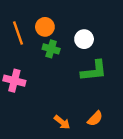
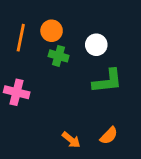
orange line: (18, 33) -> (21, 38), turned 30

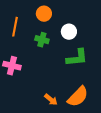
orange circle: (52, 31) -> (44, 14), moved
orange semicircle: (109, 136) -> (78, 97), size x1.6

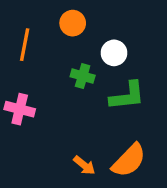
green cross: (42, 40) -> (83, 76), moved

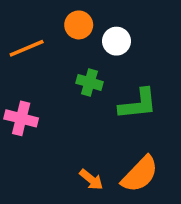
orange line: (25, 45) -> (27, 48), turned 56
white circle: (114, 53) -> (116, 41), moved

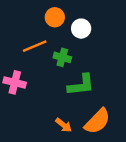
orange line: (27, 48) -> (35, 46), moved
green L-shape: (138, 104) -> (81, 85), moved

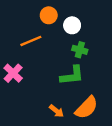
green cross: (62, 57) -> (80, 50), moved
pink cross: (15, 82) -> (13, 73), turned 30

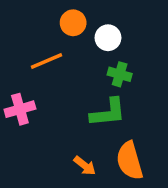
pink cross: (13, 73) -> (20, 109), turned 30
orange semicircle: (87, 108) -> (130, 161), turned 120

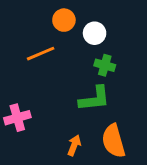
pink cross: (20, 109) -> (17, 118), moved
orange arrow: (85, 166) -> (74, 145), turned -108

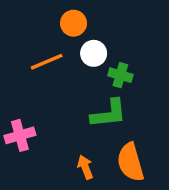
white circle: (95, 33) -> (94, 53), moved
orange arrow: (74, 145) -> (85, 167), turned -42

